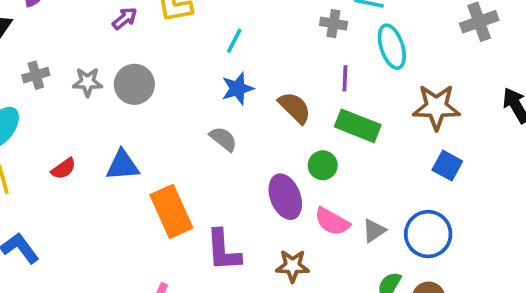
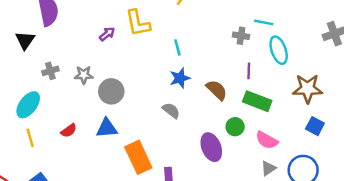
cyan line: (234, 41) -> (177, 47), turned -42
gray circle: (134, 84) -> (111, 91), moved
pink semicircle: (332, 222) -> (267, 140), moved

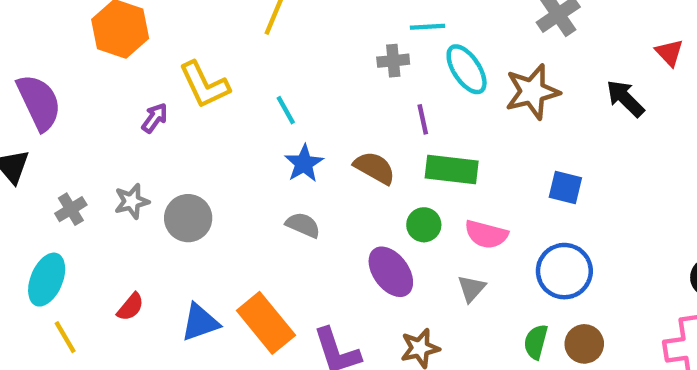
brown star: (308, 89) -> (532, 92), moved
blue triangle: (107, 128) -> (200, 322), moved
gray triangle: (268, 168) -> (471, 288), moved

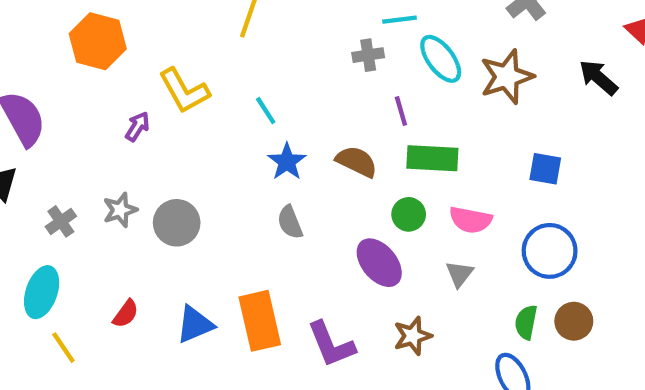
gray semicircle: (303, 225) -> (290, 222), turned -132
orange rectangle: (266, 323) -> (260, 321), turned 30

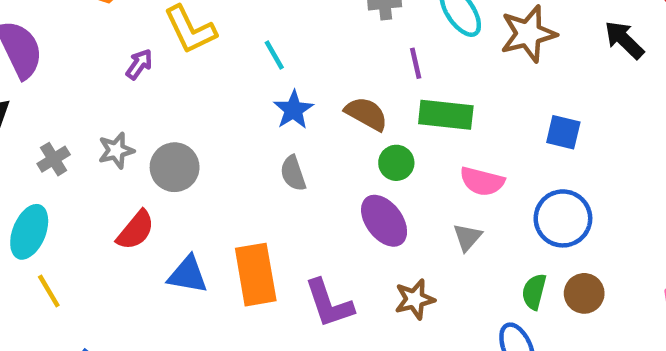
green circle: (409, 214) -> (396, 163), moved
red semicircle: (126, 314) -> (136, 230), moved, size x1.4
blue triangle: (195, 325) -> (188, 275), turned 30

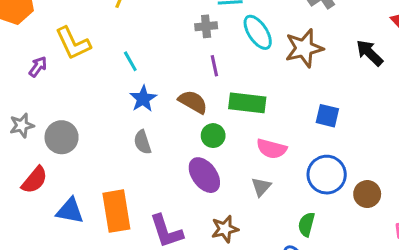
purple line: (416, 63) -> (214, 66), moved
brown circle: (584, 293) -> (367, 194), moved

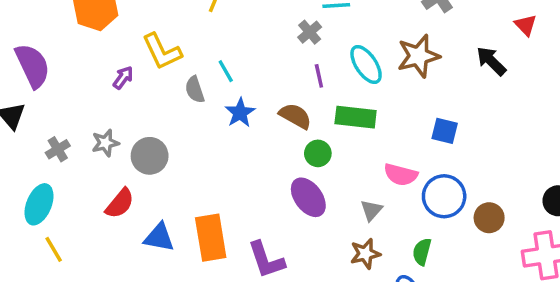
gray cross: (206, 26) -> (310, 32), turned -35
cyan ellipse: (258, 32) -> (366, 65), moved
gray semicircle: (142, 142) -> (195, 90), moved
pink semicircle: (272, 149) -> (401, 175), moved
brown star: (225, 229) -> (365, 254), moved

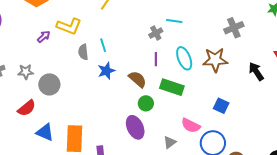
yellow L-shape: (162, 51) -> (69, 26), turned -55

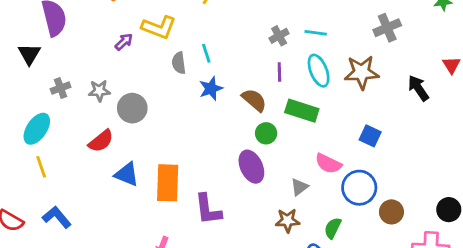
cyan line: (174, 21) -> (316, 33), moved

